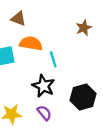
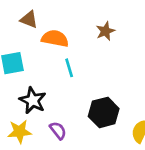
orange semicircle: (31, 43) -> (55, 38), moved
black star: (43, 86) -> (33, 100), moved

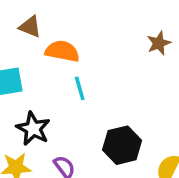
brown star: (105, 31) -> (159, 43), moved

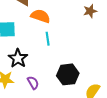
brown star: (159, 43) -> (90, 11), moved

